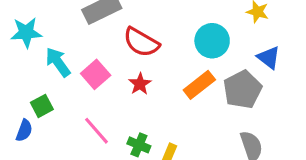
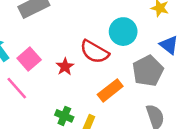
red semicircle: (141, 42) -> (95, 52), moved
orange rectangle: (199, 85) -> (110, 90), moved
pink line: (96, 131) -> (17, 88), moved

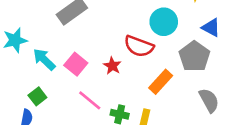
pink line: (17, 88) -> (90, 100), moved

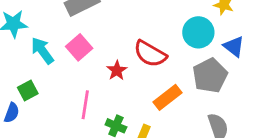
cyan circle: (164, 22) -> (198, 32), moved
pink square: (76, 64) -> (79, 47), moved
pink line: (90, 100) -> (85, 105), turned 50

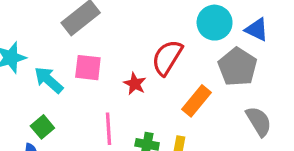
pink square: (79, 47) -> (88, 68), turned -30
red semicircle: (150, 54) -> (167, 58), turned 104

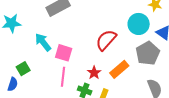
pink square: (88, 68) -> (64, 53), moved
cyan arrow: (49, 80) -> (43, 42), moved
red star: (135, 84) -> (94, 73), moved

